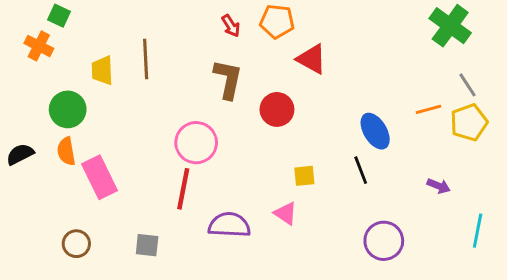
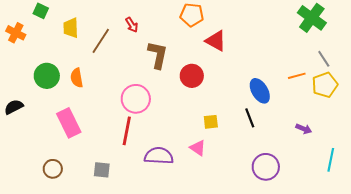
red arrow: (231, 26) -> (132, 25), moved
orange cross: (39, 46) -> (16, 33), moved
brown line: (146, 59) -> (101, 41), turned 36
yellow trapezoid: (102, 70) -> (71, 28), moved
orange semicircle: (66, 151) -> (77, 78), moved

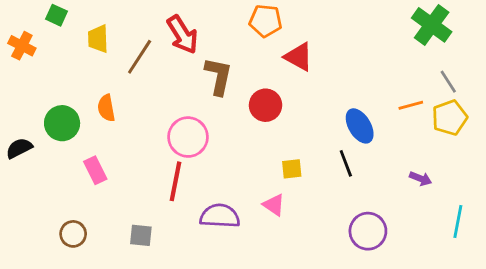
red arrow: (132, 25) -> (182, 35), size x1.8
green circle: (47, 76) -> (62, 123), moved
pink rectangle: (69, 123) -> (95, 170), size x0.7

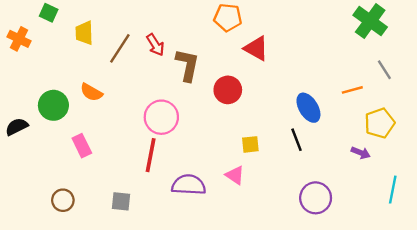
red arrow: (182, 35) -> (155, 45), moved, size x0.7
orange semicircle: (106, 108) -> (91, 92), turned -50
yellow pentagon: (450, 118) -> (380, 123), moved

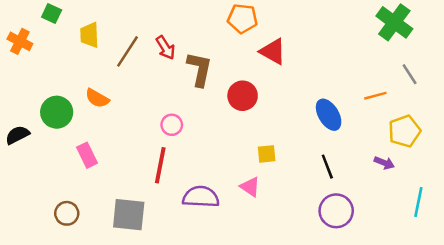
pink circle: (161, 117) -> (172, 125), size x0.6
black line: (297, 140) -> (327, 167), moved
gray square: (121, 201) -> (129, 215), size x1.6

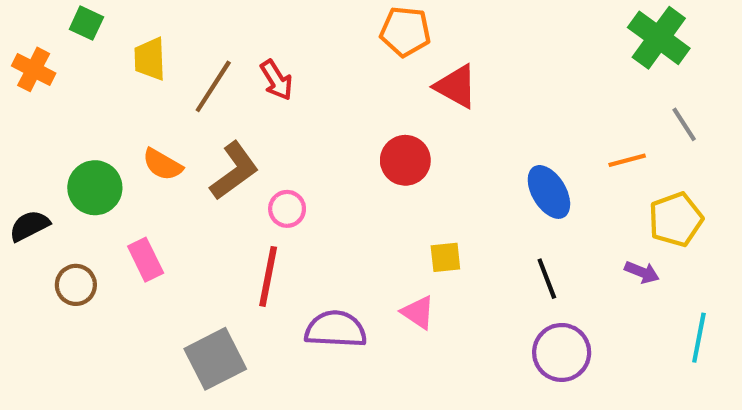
brown L-shape: (200, 69) -> (234, 171), moved, turned 42
brown circle: (67, 213) -> (76, 285), moved
gray square: (129, 215) -> (215, 359), turned -33

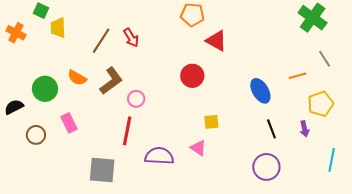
yellow trapezoid: (150, 59) -> (58, 28), moved
purple arrow: (642, 272) -> (305, 129), turned 56
black line: (547, 279) -> (271, 129), moved
gray square: (215, 359) -> (102, 170), turned 32

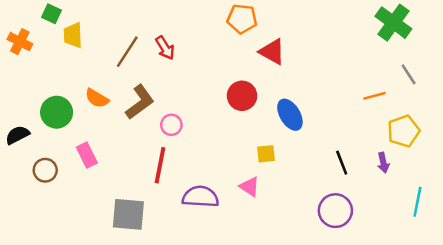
blue ellipse: (260, 91) -> (290, 115), moved

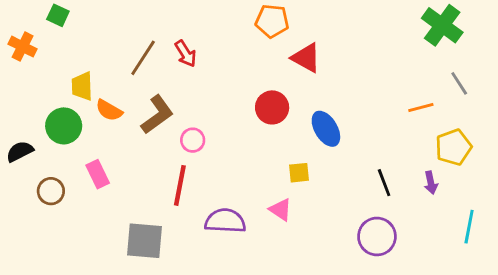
yellow trapezoid: (73, 35) -> (82, 86), moved

